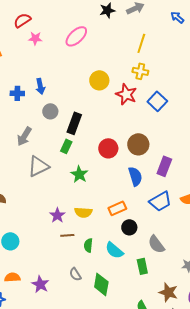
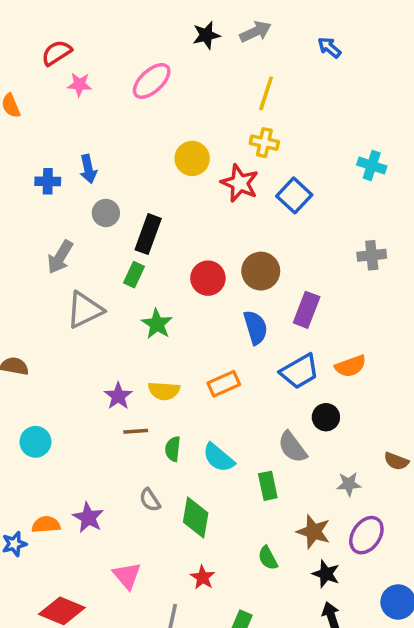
black circle: (129, 227) -> (326, 417), moved
orange semicircle: (12, 277) -> (46, 525), moved

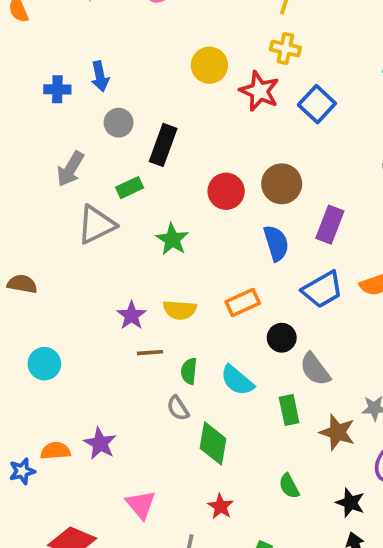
green rectangle: (134, 275) -> (130, 188), moved, turned 40
black circle: (326, 417) -> (282, 338), moved
gray semicircle: (150, 500) -> (178, 408), moved
brown star: (314, 532) -> (337, 432), moved

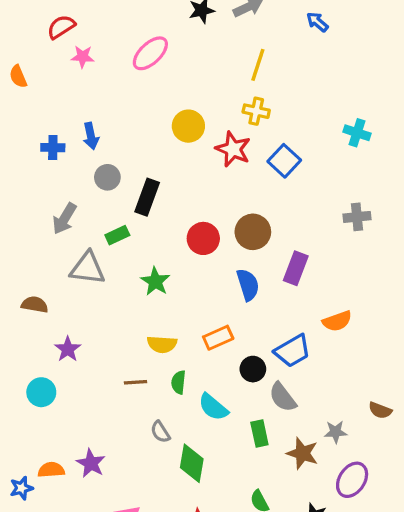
gray triangle: (96, 225) -> (88, 268), turned 33
brown semicircle: (22, 284) -> (35, 305), moved
blue trapezoid: (322, 290) -> (293, 351), moved
purple star: (132, 315) -> (68, 349), moved
green semicircle: (189, 371) -> (178, 382), moved

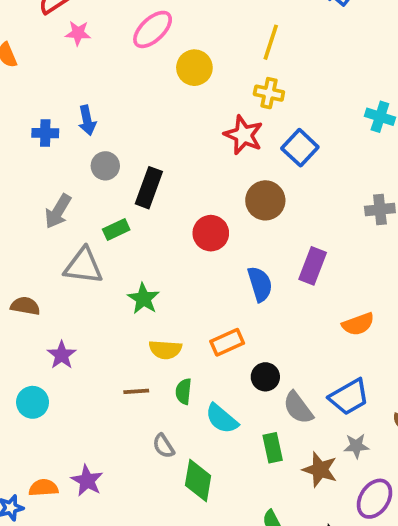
yellow circle: (188, 126) -> (194, 68), moved
brown circle: (253, 232) -> (265, 200), moved
green star: (155, 281) -> (143, 299), moved
blue trapezoid: (293, 351) -> (349, 397), moved

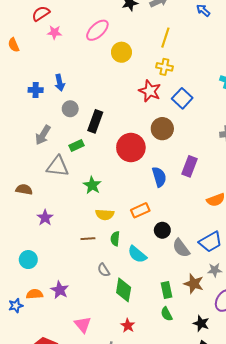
red circle: (211, 233) -> (131, 148), size x1.4
cyan circle: (33, 402) -> (28, 260), moved
green rectangle: (273, 448) -> (167, 290), moved

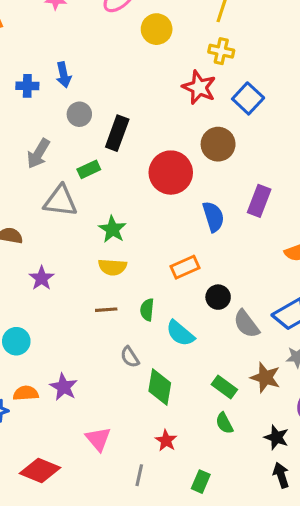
yellow semicircle: (105, 215) -> (112, 267), moved
green rectangle: (167, 290) -> (224, 387), turned -42

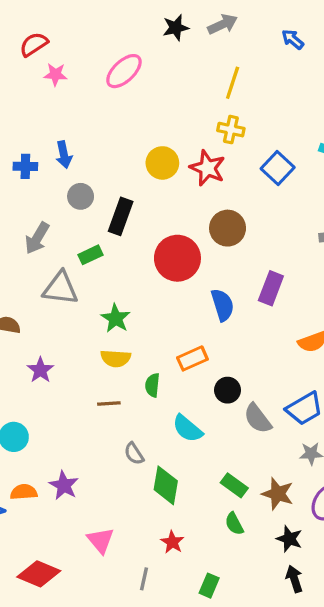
yellow circle: (157, 29) -> (162, 163), moved
blue square: (248, 98) -> (278, 168), moved
green semicircle: (147, 310) -> (152, 385), moved
brown star: (265, 377) -> (278, 494), moved

